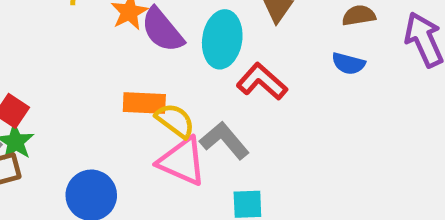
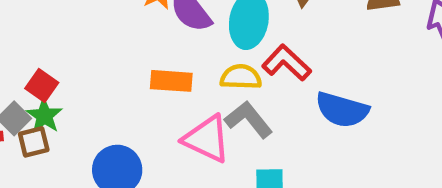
blue semicircle: (348, 64) -> (342, 110), moved, size x1.6
yellow semicircle: (175, 121) -> (241, 77), moved, turned -36

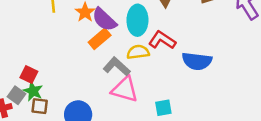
orange rectangle: (171, 81) -> (100, 39), moved, turned -35
gray L-shape: (249, 120) -> (117, 67), moved
brown square: (34, 142) -> (40, 106), moved, turned 30

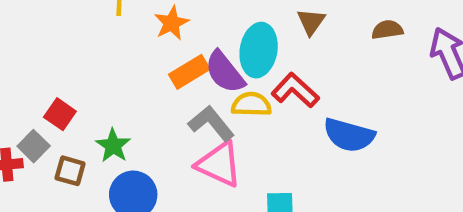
purple semicircle: (104, 20) -> (225, 72), moved
green star: (33, 91) -> (113, 146), moved

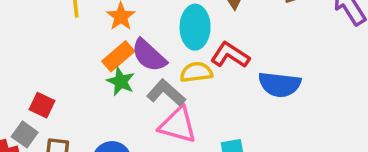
orange rectangle: (189, 72) -> (118, 56), moved
purple semicircle: (225, 72) -> (149, 55), moved
green star: (113, 146) -> (121, 81), moved

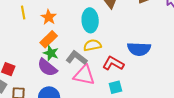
purple semicircle: (149, 55) -> (47, 68), moved
red L-shape: (230, 55) -> (113, 63), moved

